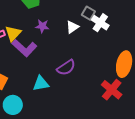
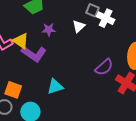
yellow triangle: (13, 33) -> (21, 41), turned -30
purple semicircle: (66, 68) -> (104, 67), moved

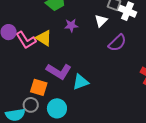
purple L-shape: (34, 54) -> (59, 71), moved
purple semicircle: (104, 67) -> (117, 43), moved

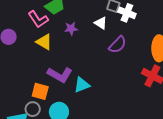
white triangle: (101, 21) -> (101, 23), turned -40
pink L-shape: (26, 40) -> (38, 19), moved

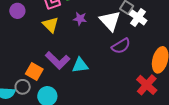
white triangle: (101, 23) -> (110, 21), size x1.6
cyan triangle: (82, 85) -> (80, 65), moved

